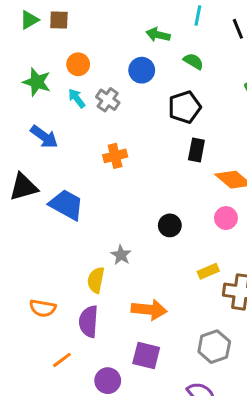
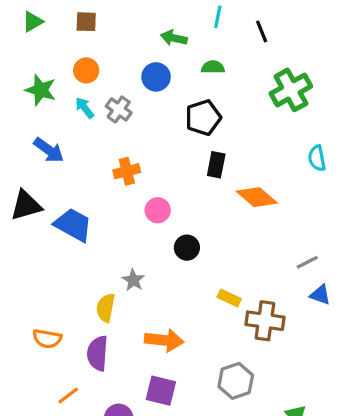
brown square: (59, 20) -> (86, 22), moved
green semicircle: (193, 61) -> (213, 67), turned -30
pink circle: (226, 218) -> (158, 210), moved
yellow rectangle: (208, 271) -> (229, 298), turned 48

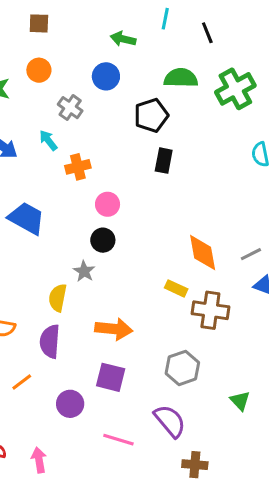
green semicircle: (213, 67) -> (181, 78), moved, size x1.5
cyan arrow: (85, 108) -> (48, 140), moved
orange diamond: (257, 197) -> (203, 253), moved, turned 39
black circle: (187, 248) -> (103, 240), moved

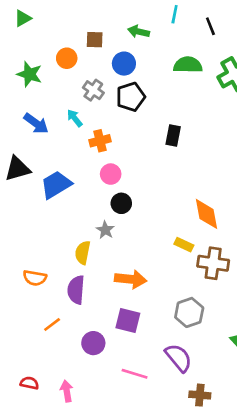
brown square: (39, 23) -> (95, 40), moved
black pentagon: (151, 115) -> (131, 97), moved
pink circle: (108, 204) -> (111, 174), moved
blue trapezoid: (26, 218) -> (56, 185), turned -60

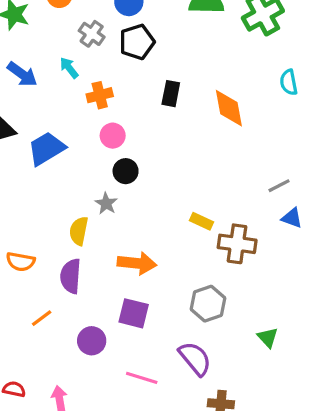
black rectangle: (173, 135) -> (171, 94), moved
orange diamond: (206, 214) -> (229, 108), moved

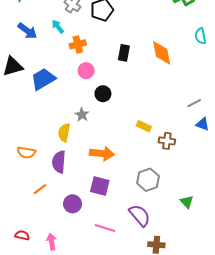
black rectangle: (171, 94) -> (124, 53), moved
black circle: (126, 171) -> (103, 94), moved
brown cross: (237, 244) -> (167, 141), size x0.7

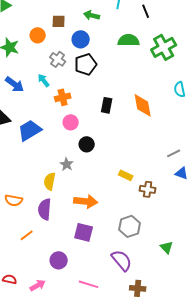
purple circle: (73, 204) -> (59, 260), moved
pink line: (105, 228) -> (89, 284), moved
pink arrow: (52, 242) -> (38, 285), turned 70

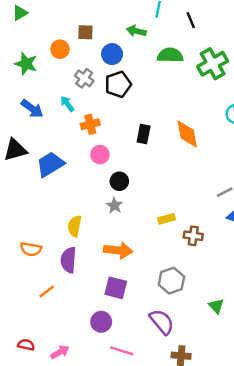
green arrow: (92, 15) -> (136, 31), moved
gray star: (67, 164) -> (114, 205), moved
yellow rectangle: (126, 175) -> (167, 219), turned -40
purple circle: (59, 260) -> (101, 322), moved

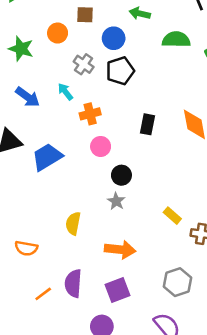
yellow rectangle: (167, 219) -> (172, 216), turned 56
purple semicircle: (68, 260) -> (73, 283), moved
purple square: (116, 288) -> (118, 290), turned -35

